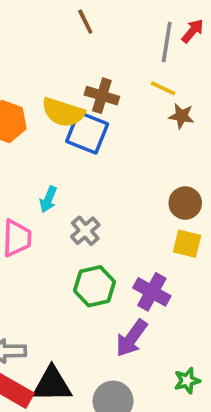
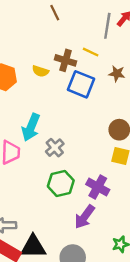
yellow line: (163, 88) -> (91, 52), moved
yellow semicircle: (63, 112) -> (40, 71), size x0.6
blue square: (87, 133) -> (81, 84), moved
cyan arrow: (48, 199) -> (31, 127), size x1.6

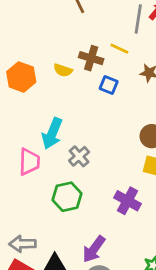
blue square: (81, 84) -> (109, 85), size x0.6
green hexagon: (61, 183) -> (67, 197), moved
purple arrow: (85, 217) -> (94, 249), moved

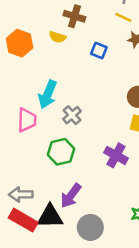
yellow line: (119, 49) -> (123, 17), moved
brown cross: (91, 58) -> (74, 16), moved
purple arrow: (94, 249) -> (71, 196), moved

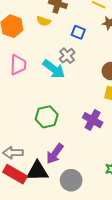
cyan arrow: (48, 94) -> (54, 69), moved, turned -75
gray cross: (72, 115) -> (67, 56), moved
pink trapezoid: (27, 120) -> (18, 65), moved

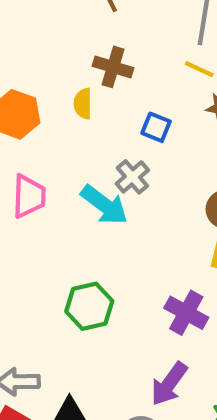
yellow semicircle: (44, 21) -> (83, 104), turned 72
purple arrow: (55, 154) -> (169, 384), moved

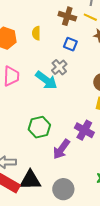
brown cross: (113, 67) -> (67, 16), moved
purple arrow: (169, 384) -> (61, 149), moved

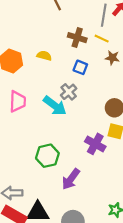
yellow semicircle: (36, 33) -> (44, 56), turned 104
purple cross: (84, 130) -> (95, 144), moved

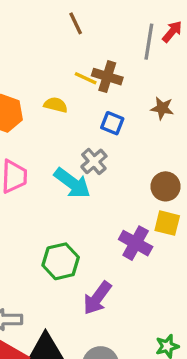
yellow line: (102, 39) -> (86, 78), moved

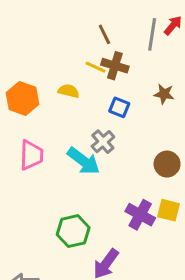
brown line: (76, 23) -> (104, 34), moved
yellow square: (167, 223) -> (169, 210), moved

